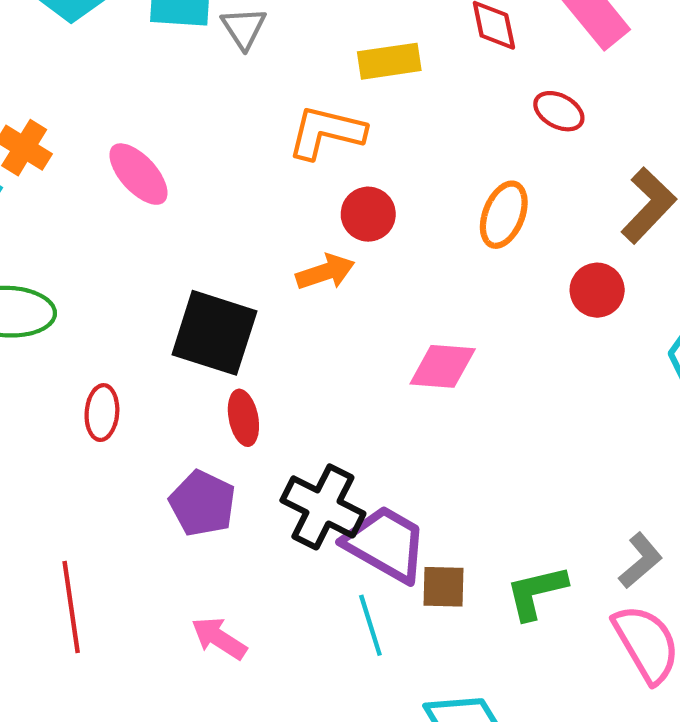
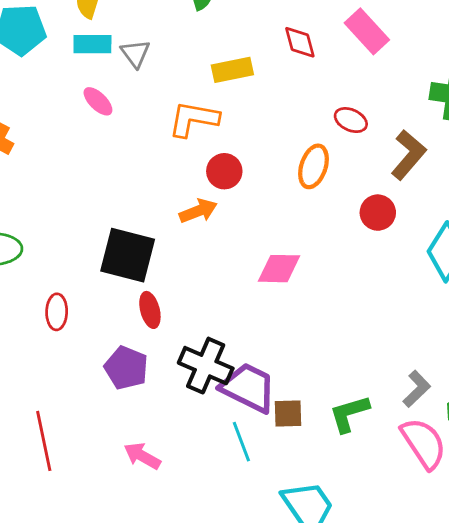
red ellipse: (559, 111) -> (351, 120), moved
pink ellipse: (138, 174) -> (98, 101), moved, size x0.7

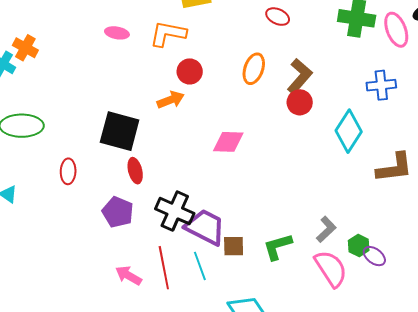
pink ellipse: (98, 101) -> (117, 33), moved, turned -35
red ellipse: (351, 120) -> (278, 17), moved
brown L-shape: (408, 155) -> (300, 76), moved
red line: (44, 441) -> (164, 268), moved

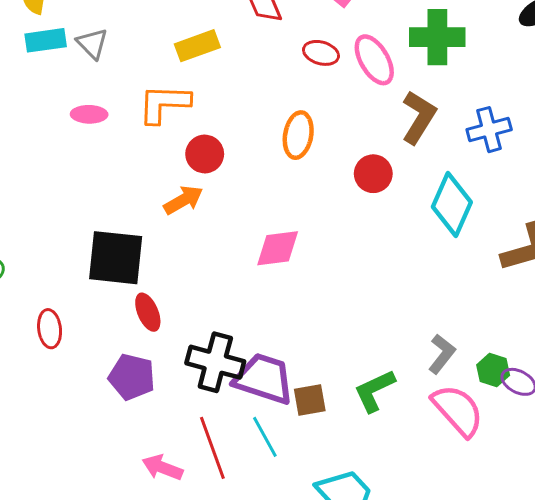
pink ellipse: (396, 30) -> (374, 60), moved
brown L-shape: (300, 76) -> (419, 117), moved

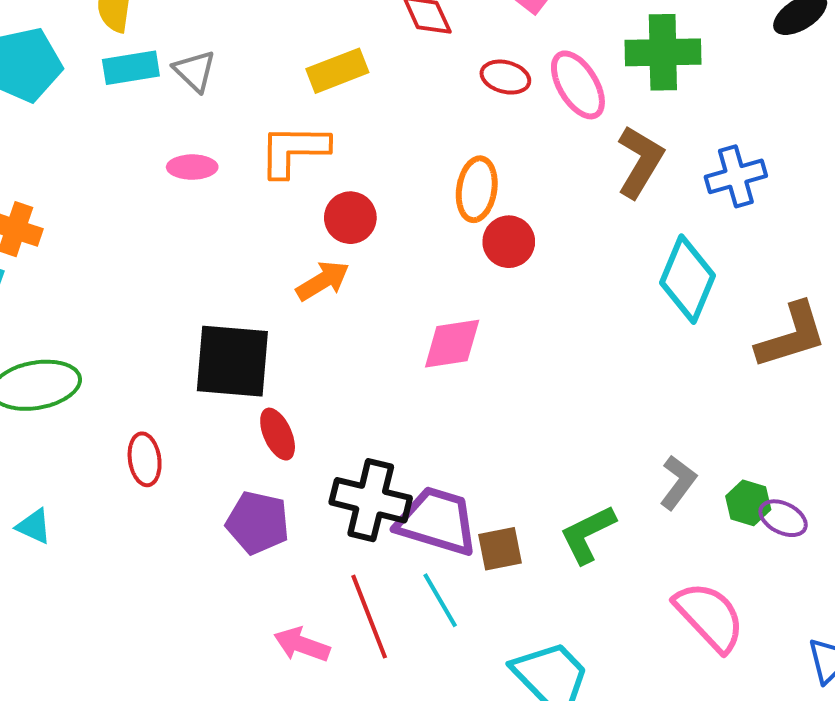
red circle: (373, 174) -> (509, 242), moved
pink semicircle: (458, 410) -> (710, 616), moved

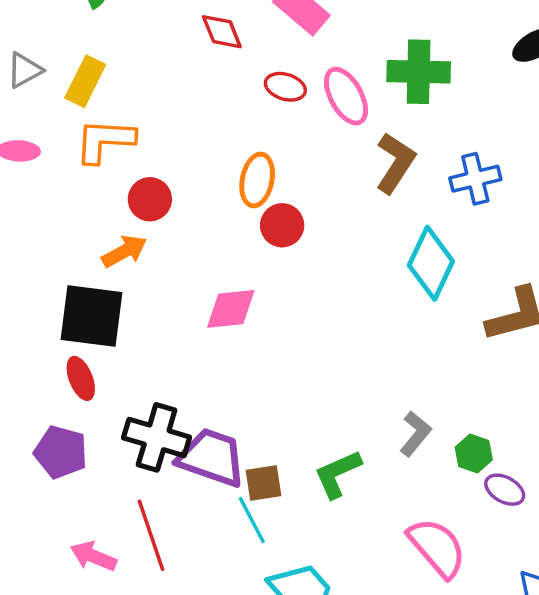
gray triangle: (195, 71) -> (24, 70), turned 45
yellow rectangle: (337, 71) -> (85, 81), moved, turned -45
black square: (232, 361) -> (92, 316), moved
purple ellipse: (783, 518) -> (505, 490), moved
cyan line: (440, 600) -> (252, 520), moved

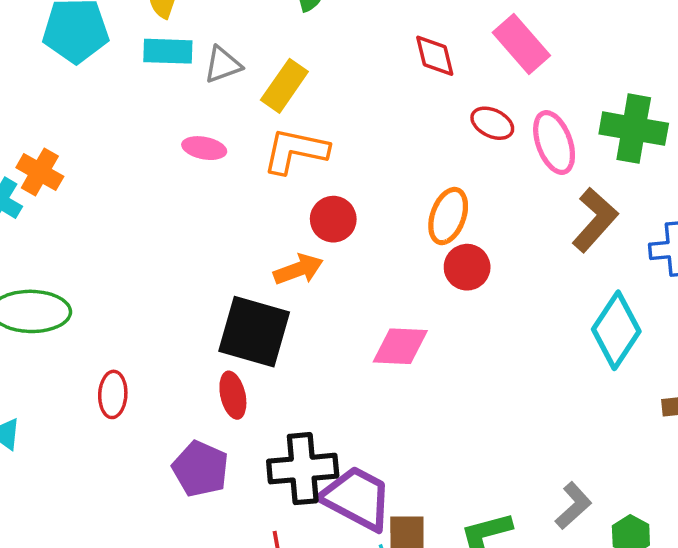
black cross: (157, 437) -> (303, 469), turned -30

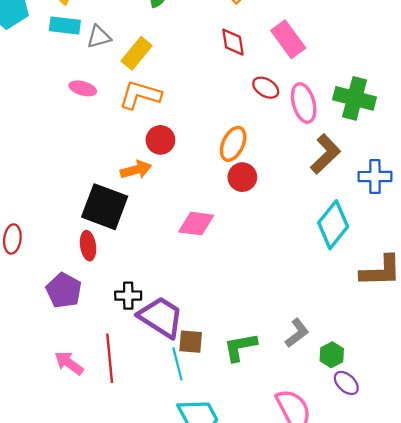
black cross: (303, 469) -> (128, 296), size x0.6

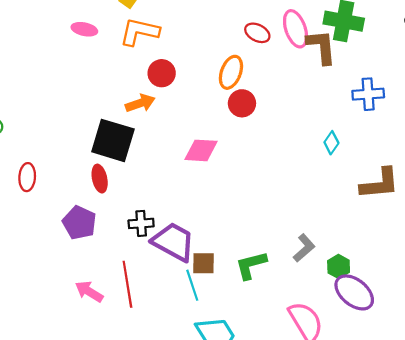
red ellipse: (266, 88) -> (257, 33), moved
brown L-shape: (325, 154) -> (321, 47), moved, turned -48
cyan diamond: (333, 225) -> (331, 143), size x0.5
purple ellipse: (346, 383) -> (354, 292), size x1.6

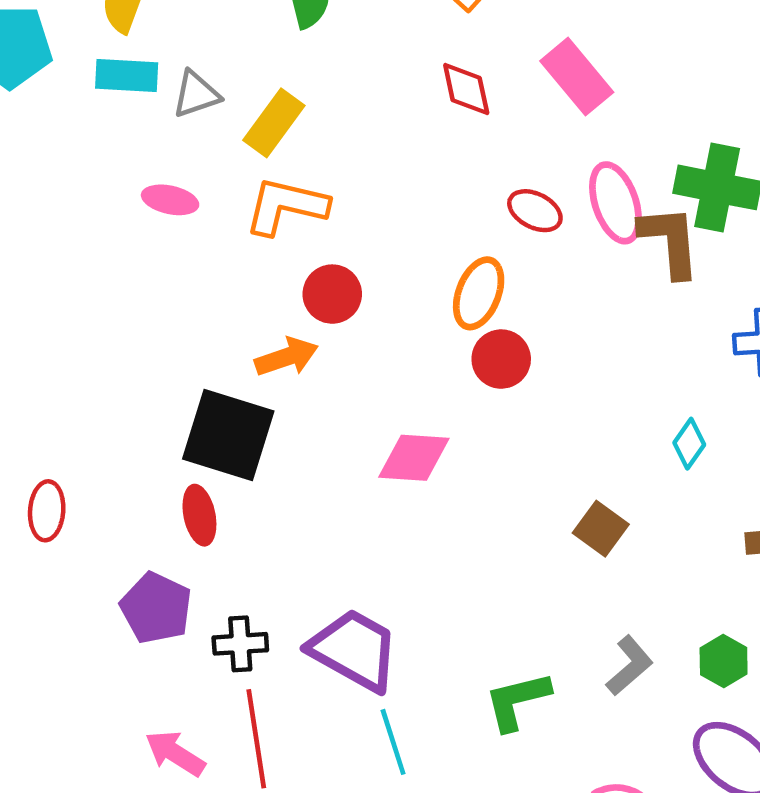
black cross: (141, 223) -> (240, 644), moved
brown square: (203, 263) -> (601, 529), moved, turned 35
green hexagon: (339, 267) -> (724, 661), moved

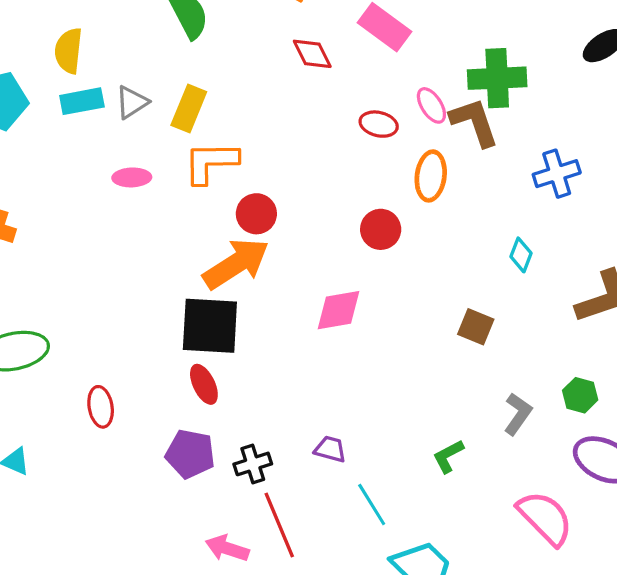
pink ellipse: (616, 203) -> (431, 105), size x0.7
orange ellipse: (479, 293) -> (431, 176), moved
orange arrow: (286, 357) -> (236, 264), size x1.6
purple trapezoid: (354, 650) -> (330, 449), size x0.5
green L-shape: (517, 701) -> (448, 456), size x0.7

